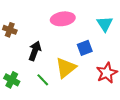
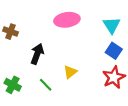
blue square: (85, 48) -> (114, 51), moved, turned -35
yellow triangle: (66, 68) -> (70, 72), size x0.6

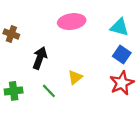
cyan triangle: (112, 25) -> (119, 27), turned -42
green cross: (13, 85) -> (14, 91), turned -35

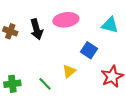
blue square: (122, 55) -> (89, 50), moved
black arrow: (40, 58) -> (37, 29), moved, turned 144

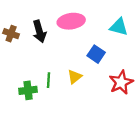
green cross: (12, 84) -> (28, 90), moved
green line: (45, 84) -> (48, 80), moved, turned 48

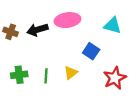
black arrow: (39, 31) -> (37, 30), turned 90
green cross: (28, 90) -> (19, 75), moved

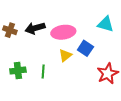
pink ellipse: (67, 20) -> (63, 32), moved
yellow triangle: (71, 73) -> (65, 55), moved

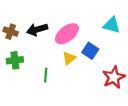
pink ellipse: (63, 32) -> (67, 34), turned -30
green cross: (18, 70) -> (15, 60), moved

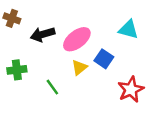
brown cross: (11, 32) -> (12, 18), moved
green line: (46, 75) -> (52, 87), turned -40

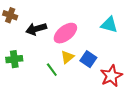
blue square: (104, 59) -> (88, 59), moved
green line: (52, 87) -> (52, 70), moved

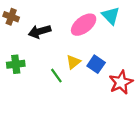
cyan triangle: (109, 25) -> (111, 16), moved, turned 30
pink ellipse: (65, 33) -> (84, 25), moved

